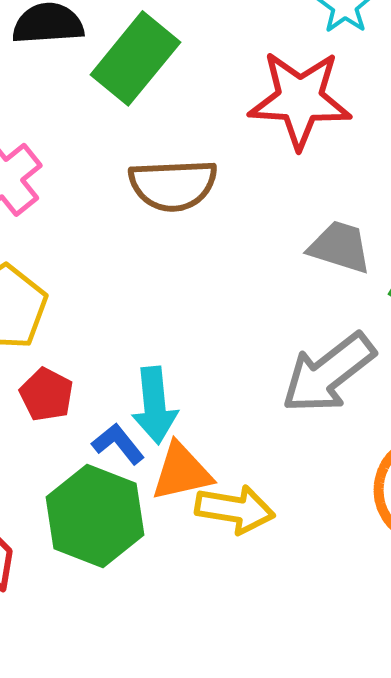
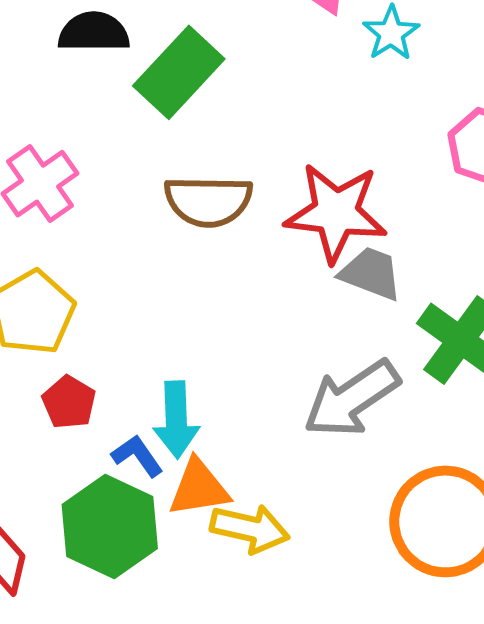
red star: (300, 99) -> (336, 213), moved

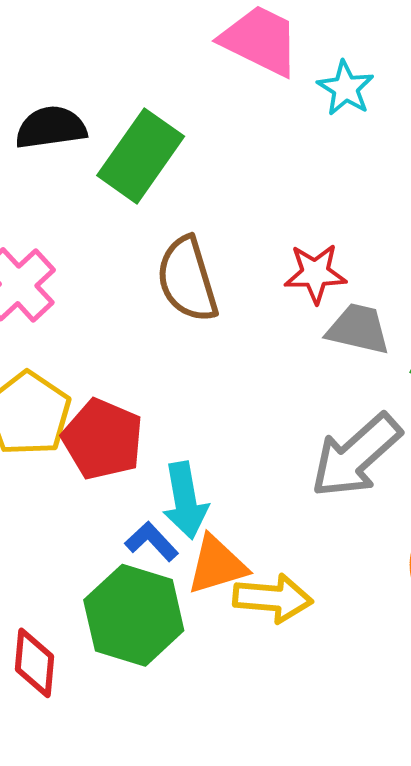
brown semicircle: (208, 201) -> (187, 279), turned 80
red star: (336, 213) -> (315, 273), size x0.6
red pentagon: (69, 402) -> (103, 439), moved, size x1.5

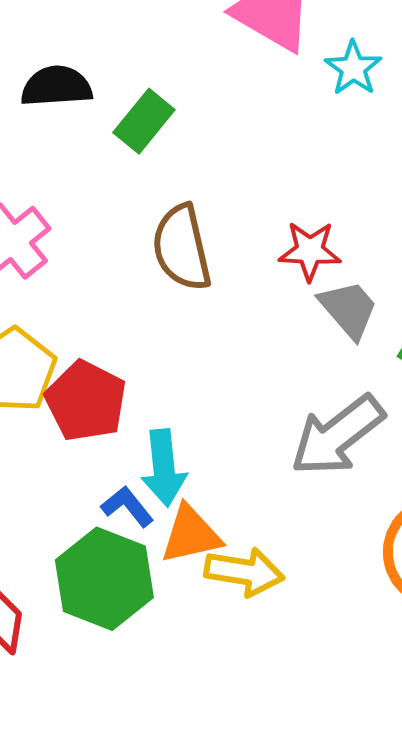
green rectangle: (141, 156) -> (144, 121), size x0.7
gray trapezoid: (358, 329) -> (349, 309), turned 32

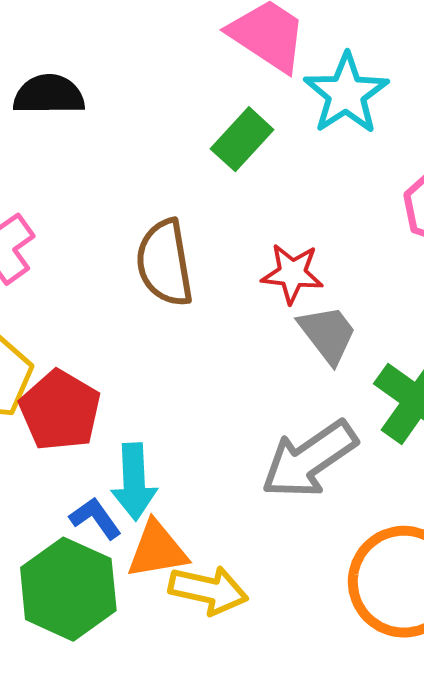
cyan star: (353, 68) -> (346, 94), size x1.5
green rectangle: (144, 121) -> (242, 139), moved

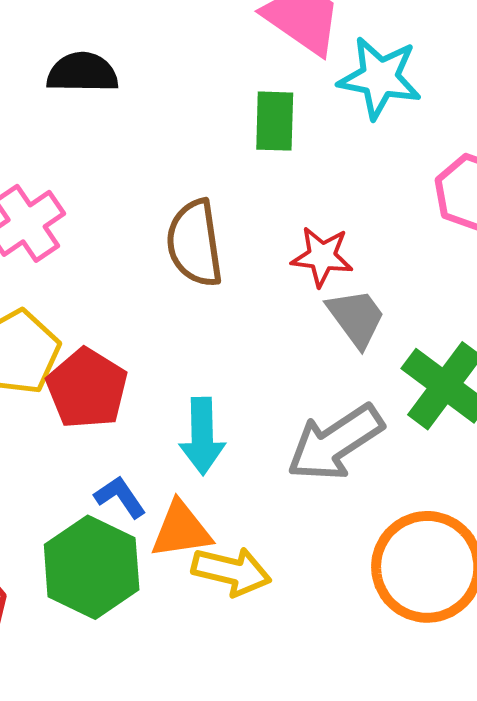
cyan star: (346, 94) -> (380, 78), turned -30
green rectangle: (242, 139) -> (275, 121), turned -42
cyan arrow: (134, 482) -> (202, 436), moved

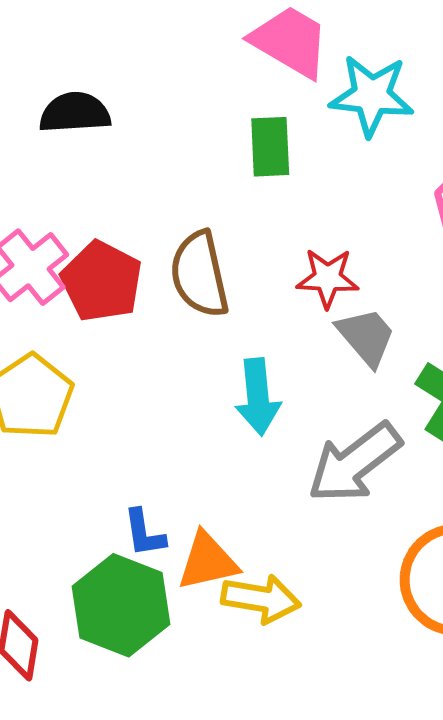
red pentagon: (87, 389) -> (102, 281), moved
cyan arrow: (202, 436) -> (258, 397), moved
blue L-shape: (120, 497) -> (144, 533), turned -150

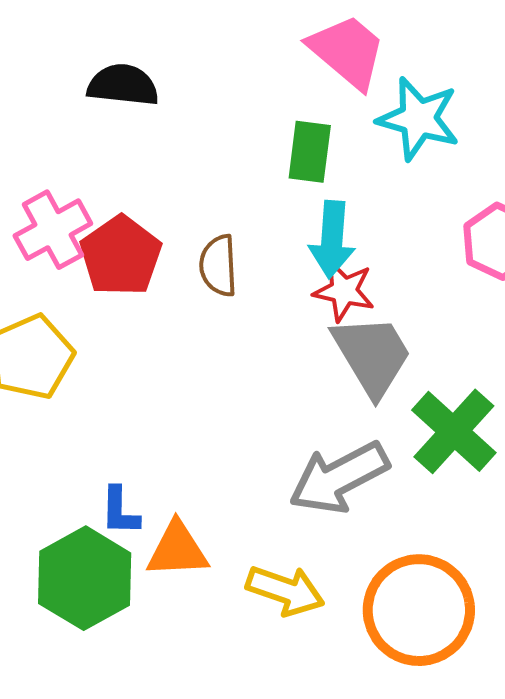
brown semicircle: (200, 274) -> (218, 266), size x0.7
gray trapezoid: (366, 337) -> (372, 355), size x1.4
cyan arrow: (258, 397) -> (332, 239), moved
yellow arrow: (261, 599) -> (285, 590), moved

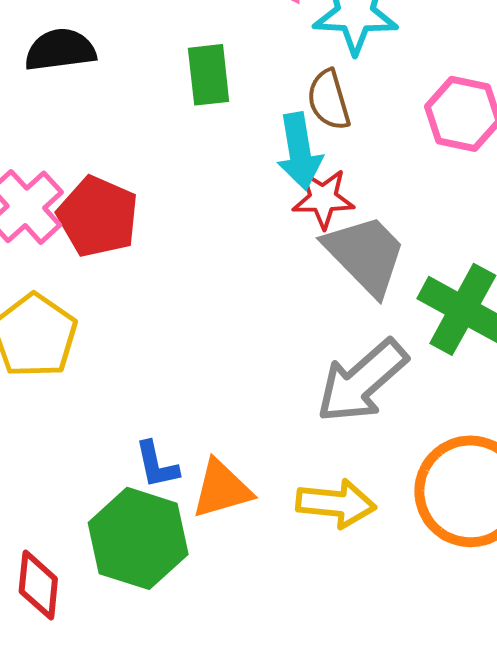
green rectangle: (310, 152) -> (209, 75), moved
brown semicircle: (218, 266) -> (329, 100), moved

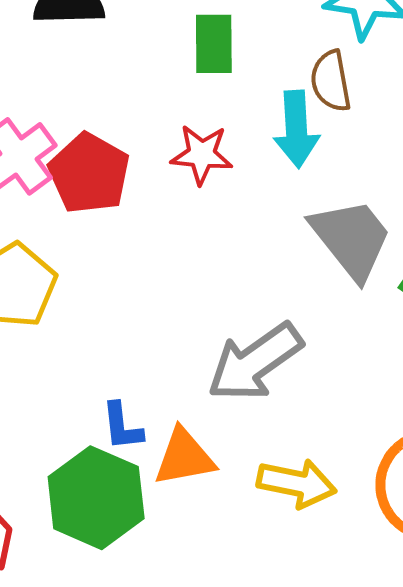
red star: (323, 199) -> (202, 155), moved
gray arrow: (362, 381) -> (255, 362), moved

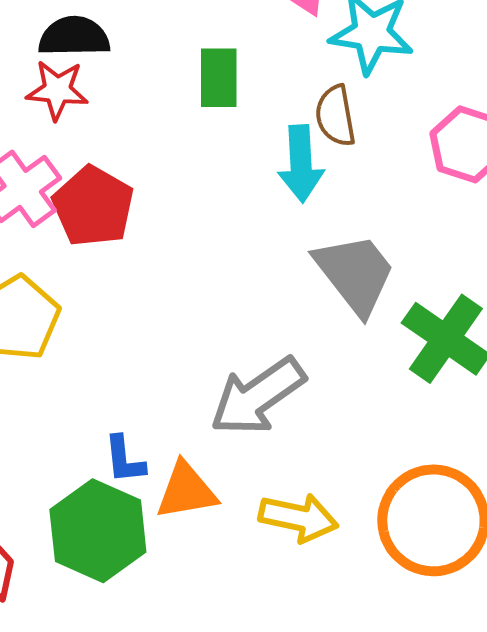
red star: (202, 155) -> (57, 90), moved

